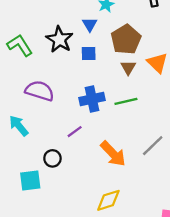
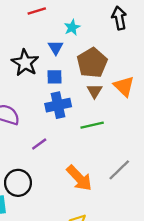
blue cross: (92, 99) -> (58, 105), moved
purple line: (75, 132) -> (39, 144), moved
black circle: (52, 158) -> (18, 183), size x1.5

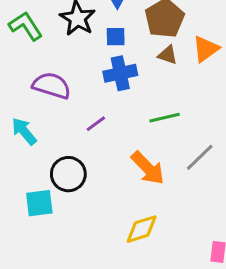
orange triangle: (124, 86) -> (206, 49), turned 40
brown triangle: (95, 91) -> (168, 55), turned -42
green line: (92, 125) -> (165, 118), moved

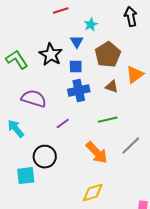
brown triangle: (168, 55) -> (112, 87), moved

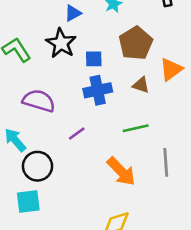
blue triangle: (77, 42) -> (73, 13), moved, turned 32
gray line: (131, 146) -> (166, 162), turned -50
black circle: (45, 157) -> (37, 166), moved

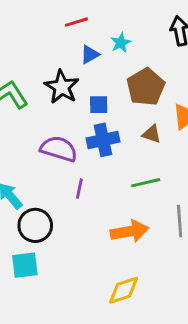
blue triangle: (73, 13) -> (90, 55), moved
purple semicircle: (39, 101) -> (59, 149), moved
purple line: (77, 133) -> (79, 189), turned -42
orange arrow: (121, 171) -> (130, 231), turned -56

